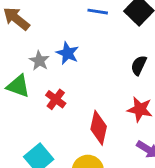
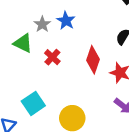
red diamond: (99, 128) -> (93, 60), moved

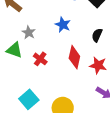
blue star: (66, 21) -> (63, 25), moved

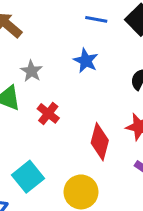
red diamond: (74, 57) -> (100, 142), moved

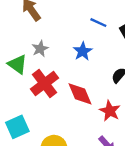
red cross: (48, 113) -> (45, 83), size x1.6
red diamond: (100, 142) -> (80, 94), moved, turned -52

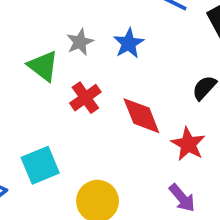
blue star: (83, 51) -> (129, 43), moved
red cross: (45, 83) -> (85, 98), size x0.7

